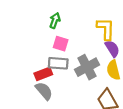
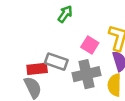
pink square: (61, 44) -> (90, 45), moved

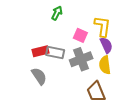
red rectangle: (37, 69) -> (41, 51), moved

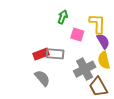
green arrow: (57, 13) -> (63, 17), moved
gray cross: (81, 59) -> (85, 69), moved

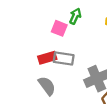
pink square: (77, 35) -> (59, 28), moved

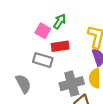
red rectangle: (47, 58) -> (60, 46), moved

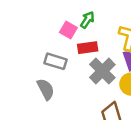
gray rectangle: (43, 60) -> (56, 61), moved
gray cross: (72, 84) -> (102, 71), moved, turned -30

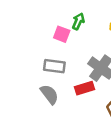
red rectangle: (88, 48) -> (84, 88), moved

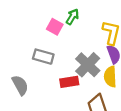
gray semicircle: (49, 94) -> (20, 85), moved

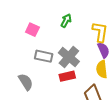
pink square: (55, 27) -> (32, 30), moved
gray cross: (88, 65) -> (69, 57), moved

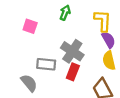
gray rectangle: (44, 56) -> (46, 64), moved
red rectangle: (67, 76) -> (73, 72), turned -49

